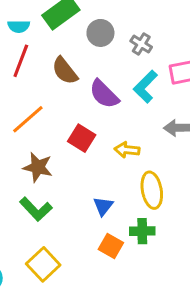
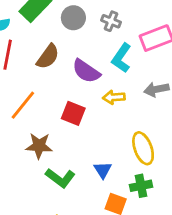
brown semicircle: (65, 71) -> (48, 57), turned -96
yellow arrow: (127, 150) -> (114, 97), moved
green L-shape: (36, 209) -> (60, 178), moved

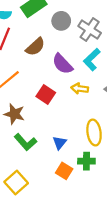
gray cross: (111, 21) -> (90, 30), size x1.5

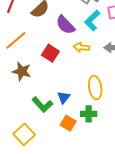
green L-shape: (25, 142) -> (42, 105), moved

